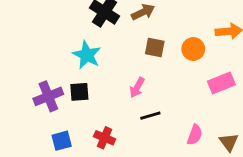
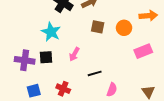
pink arrow: (137, 87) -> (74, 54), moved
purple cross: (48, 96) -> (25, 60), turned 30
pink semicircle: (195, 135) -> (112, 90), moved

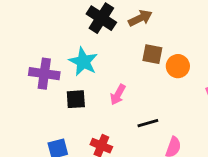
orange circle: (124, 28) -> (178, 66), moved
purple cross: (25, 60) -> (44, 74), moved

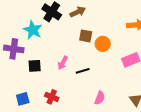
cyan star: (83, 62) -> (33, 30), moved
black line: (148, 123) -> (83, 71), moved

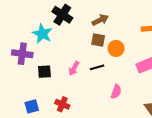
brown arrow: (78, 12) -> (100, 20), moved
black line: (83, 71) -> (97, 67), moved
pink semicircle: (100, 98) -> (116, 92), moved

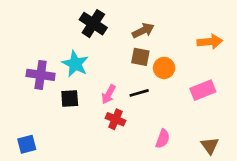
cyan star: (42, 34) -> (75, 64), moved
pink semicircle: (116, 92) -> (163, 139), moved
red cross: (62, 104) -> (115, 119), moved
blue square: (32, 106) -> (27, 144), moved

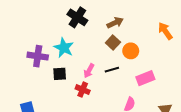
orange arrow: (210, 42) -> (165, 31), turned -120
brown square: (140, 57) -> (113, 43), turned 32
pink rectangle: (203, 90) -> (145, 78), moved
red cross: (115, 119) -> (83, 90), moved

